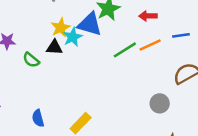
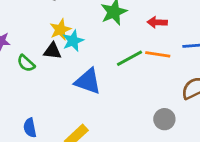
blue triangle: (90, 24) -> (88, 81), moved
orange line: (150, 45) -> (158, 54), turned 30

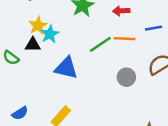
gray circle: (164, 119) -> (126, 77), moved
blue semicircle: (30, 128) -> (20, 113), turned -105

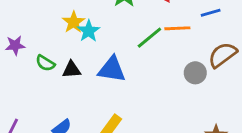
black triangle: (33, 45) -> (72, 70), moved
gray circle: (126, 77) -> (195, 73), moved

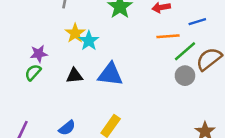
green line: (149, 38) -> (185, 51), moved
purple star: (15, 45) -> (39, 54), moved
green semicircle: (45, 63) -> (33, 72), moved, turned 102

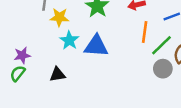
yellow star: (75, 33) -> (59, 17), moved, turned -30
orange line: (168, 36) -> (145, 32), turned -75
blue triangle: (110, 74) -> (96, 46), moved

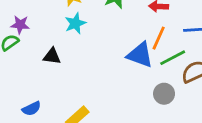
blue triangle: (96, 46) -> (140, 55), moved
gray circle: (163, 69) -> (164, 94), moved

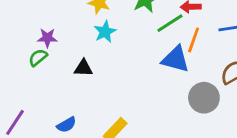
green line: (173, 58) -> (170, 23), moved
gray circle: (164, 94) -> (204, 98), size x1.4

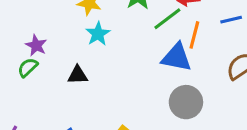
purple star: (47, 38) -> (36, 45), turned 30
gray circle: (204, 98) -> (186, 102), moved

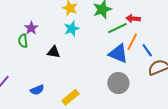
blue line: (231, 20) -> (147, 50), moved, turned 56
green semicircle: (28, 67) -> (23, 41), turned -64

